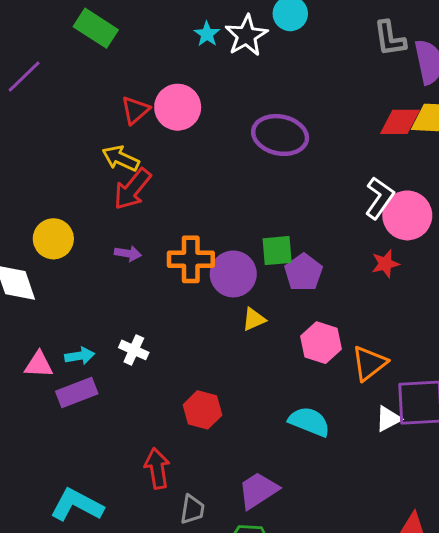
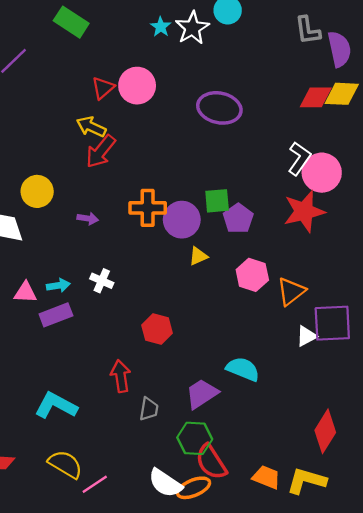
purple arrow: (128, 253) -> (88, 218), moved
red star: (385, 264) -> (304, 211), size x1.8
cyan semicircle: (309, 422) -> (243, 369), moved

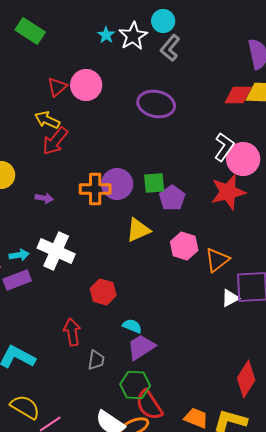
gray L-shape: (308, 30) -> (170, 48), moved, turned 48
purple circle: (182, 220) -> (117, 184), moved
yellow triangle: (198, 256) -> (138, 230), size x1.5
white cross: (102, 281) -> (56, 251), size x1.8
cyan semicircle: (243, 369) -> (132, 326), moved, size x0.7

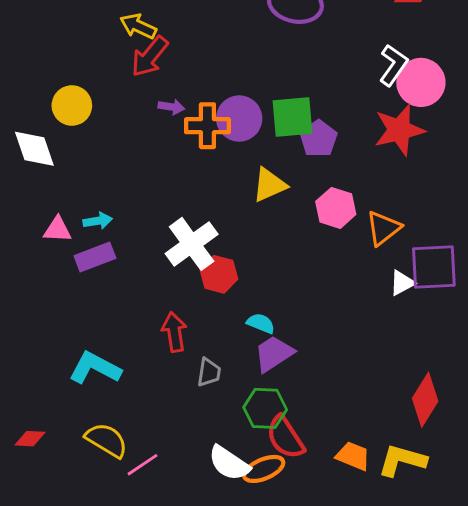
green square: (154, 183) -> (293, 117), size x1.4
purple arrow: (44, 198) -> (171, 107), moved
white cross: (56, 251) -> (192, 244), moved, turned 30

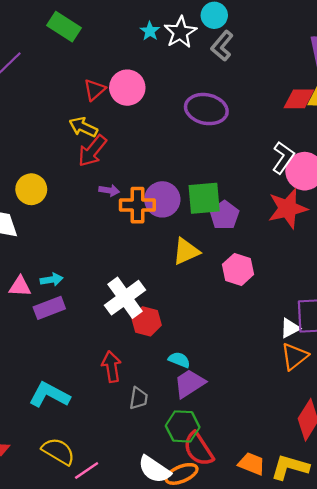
orange triangle: (383, 228) -> (294, 356), moved

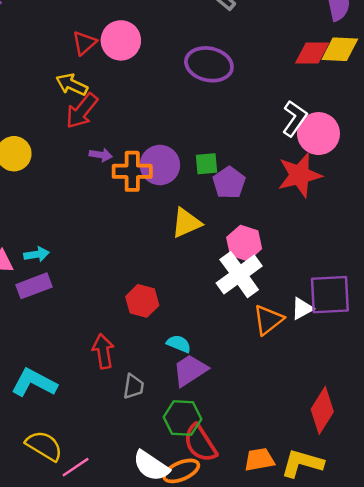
green square: (204, 198) -> (206, 164), size x0.6
white cross: (125, 298) -> (239, 275), moved
orange triangle: (294, 356) -> (268, 320), moved
orange trapezoid: (252, 464) -> (259, 460), turned -32

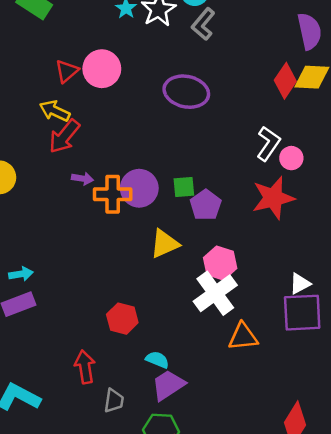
red diamond: (312, 53) -> (285, 81), turned -56
pink circle: (318, 134) -> (291, 158), size x0.6
white triangle: (302, 309) -> (300, 284), moved
orange triangle: (268, 320) -> (243, 337), turned 32

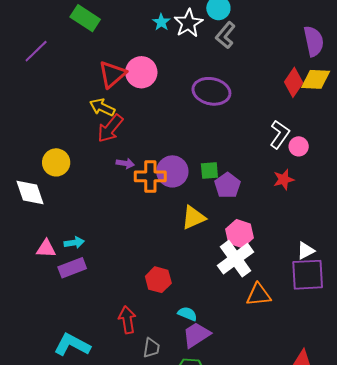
red triangle: (67, 71) -> (112, 74), size x1.4
red star: (273, 198) -> (284, 179), size x0.6

